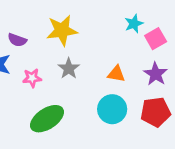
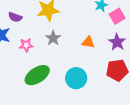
cyan circle: (112, 109) -> (76, 78), moved

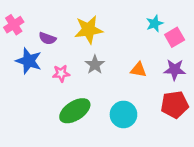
purple star: (117, 42) -> (175, 70), turned -30

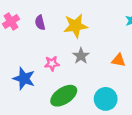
purple semicircle: (47, 38) -> (40, 23), moved, turned 56
blue star: (29, 61) -> (24, 79), moved

